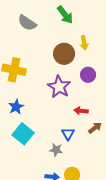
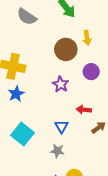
purple star: (59, 87) -> (61, 84), size x0.7
blue star: (16, 107) -> (16, 94), moved
blue triangle: (68, 134) -> (62, 127), moved

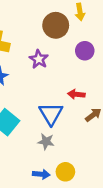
purple star: (61, 84) -> (39, 59), moved
blue triangle: (62, 127) -> (51, 114), size x1.5

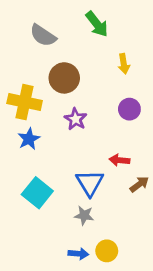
brown circle: (56, 25) -> (64, 78), moved

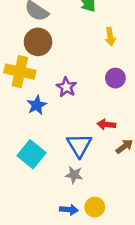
brown circle: (64, 78) -> (38, 42), moved
blue star: (29, 139) -> (37, 105), moved

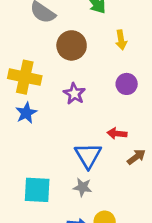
brown circle: (38, 42) -> (72, 45), moved
blue star: (37, 105) -> (26, 113), moved
cyan square: (32, 154) -> (37, 190), moved, turned -36

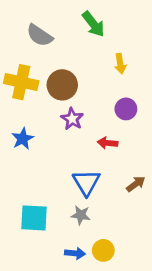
brown circle: (72, 45) -> (62, 85), moved
yellow cross: (25, 77) -> (21, 82), moved
red arrow: (117, 134) -> (108, 143), moved

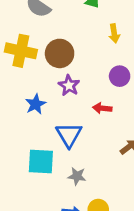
blue star: (23, 139) -> (36, 104), moved
blue triangle: (86, 183) -> (69, 135), moved
cyan square: (34, 218) -> (41, 162), moved

